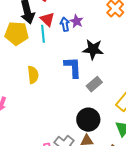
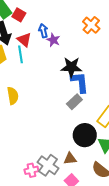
blue arrow: (65, 24) -> (43, 31), moved
blue L-shape: (73, 67) -> (80, 82), moved
black circle: (88, 120) -> (85, 135), moved

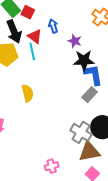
purple star: (53, 40) -> (75, 41), moved
brown triangle: (70, 159) -> (89, 152), size x1.6
gray cross: (48, 165) -> (81, 132), moved

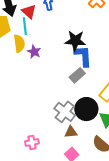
purple star: (75, 41) -> (34, 52), moved
yellow semicircle: (28, 93) -> (19, 44), moved
brown triangle: (89, 152) -> (71, 132), size x0.6

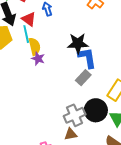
yellow semicircle: (19, 44) -> (35, 46), moved
gray cross: (65, 112) -> (75, 115), turned 35
brown triangle: (71, 132) -> (71, 134), moved

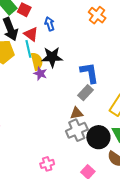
black star: (78, 43) -> (52, 57), moved
black circle: (96, 110) -> (98, 137), moved
brown triangle: (71, 134) -> (77, 113), moved

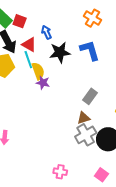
black star: (52, 57) -> (60, 52), moved
blue L-shape: (89, 73) -> (90, 50), moved
pink cross: (47, 164) -> (60, 172), turned 32

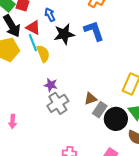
purple star: (43, 83) -> (51, 85), moved
gray rectangle: (90, 96) -> (100, 110), moved
gray cross: (86, 135) -> (58, 103), moved

